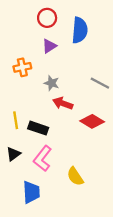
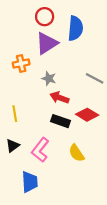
purple triangle: (49, 46) -> (47, 43), size x1.6
black rectangle: (38, 128) -> (61, 121), moved
yellow semicircle: (75, 176) -> (77, 153), moved

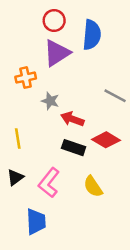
gray star: (49, 78) -> (50, 101), moved

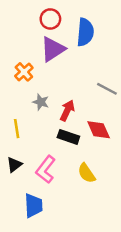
orange cross: (26, 78) -> (24, 72), turned -30
gray star: (50, 101) -> (41, 102), moved
red arrow: (72, 119) -> (67, 110), turned 95
red diamond: (106, 140) -> (99, 130), turned 35

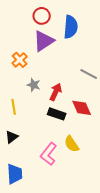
pink L-shape: (46, 169) -> (49, 154), moved
blue trapezoid: (34, 206) -> (15, 174), moved

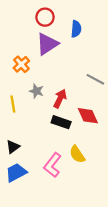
blue semicircle: (71, 27) -> (76, 29), size x0.7
yellow line: (14, 107) -> (13, 104), moved
blue trapezoid: (15, 174) -> (16, 173), moved, turned -115

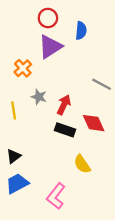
pink L-shape: (53, 165) -> (56, 196), moved

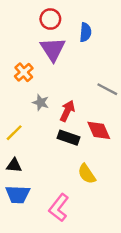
purple triangle: (50, 47) -> (53, 49), turned -30
yellow line: (14, 110) -> (14, 133), moved, turned 54
black triangle: (14, 156) -> (14, 165), turned 42
blue trapezoid: (17, 184) -> (18, 194), turned -150

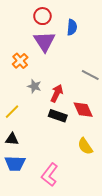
yellow semicircle: (87, 174) -> (85, 146), moved

